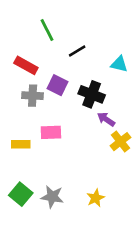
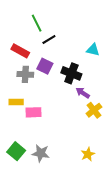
black line: (77, 51) -> (49, 40), moved
pink rectangle: (51, 132) -> (34, 112), moved
yellow rectangle: (21, 144) -> (16, 102), moved
yellow star: (96, 198) -> (88, 154), moved

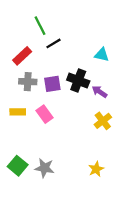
red rectangle: (20, 51) -> (22, 56), turned -72
purple square: (45, 66) -> (52, 84), moved, turned -35
purple arrow: (83, 93) -> (99, 92), moved
pink rectangle: (34, 112) -> (45, 114), moved, turned 56

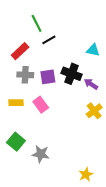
green square: (18, 166) -> (16, 142), moved
yellow star: (96, 169) -> (86, 175), moved

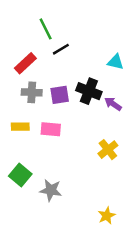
pink rectangle: (41, 105) -> (51, 129), turned -49
yellow cross: (94, 111) -> (108, 150), moved

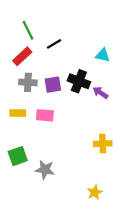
green line: (46, 29) -> (28, 30), moved
yellow cross: (108, 150) -> (103, 144), moved, turned 36
green square: (20, 175) -> (18, 156), turned 30

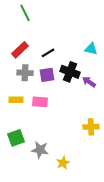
green line: (28, 30) -> (25, 13), moved
black line: (54, 44) -> (48, 53), moved
yellow star: (95, 192) -> (63, 163), moved

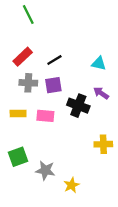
cyan triangle: (91, 49) -> (99, 63), moved
black cross: (70, 72) -> (78, 106), moved

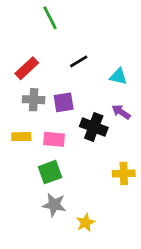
green line: (28, 15) -> (50, 18), moved
black line: (54, 60) -> (79, 61), moved
green square: (18, 157) -> (50, 172), moved

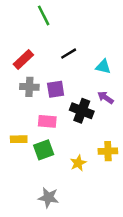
yellow rectangle: (21, 137) -> (19, 139), moved
gray star: (54, 205) -> (48, 198), moved
yellow star: (86, 223) -> (78, 163), moved

